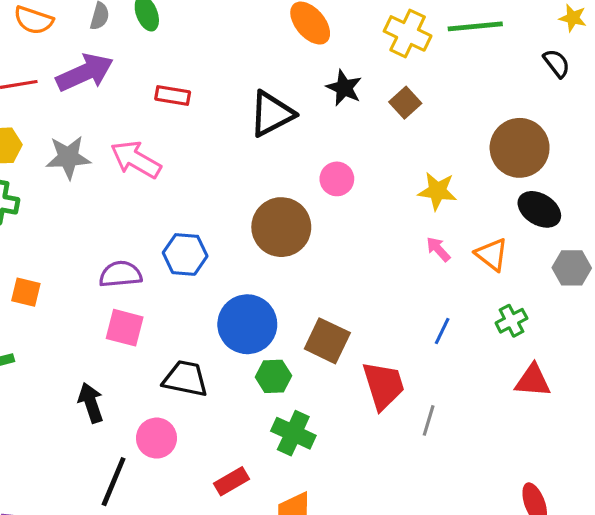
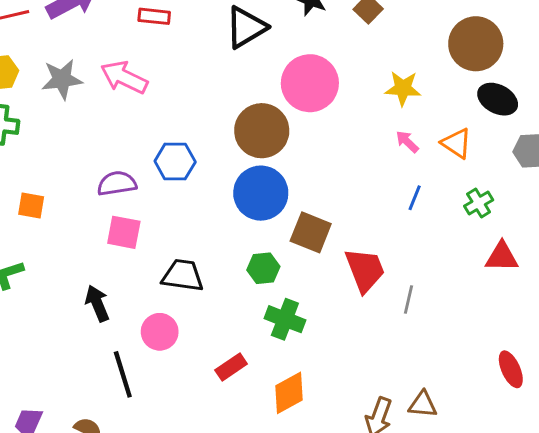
pink circle: (337, 179) -> (310, 83), size x1.8
blue circle: (247, 324) -> (261, 193), moved
blue line: (442, 331) -> (415, 198), moved
black line: (114, 482) -> (123, 374), turned -36

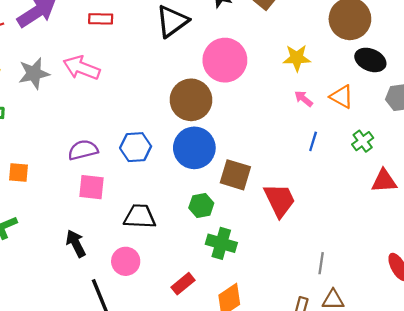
blue hexagon: (175, 161) -> (136, 147), moved
gray line: (408, 299) -> (321, 263), moved

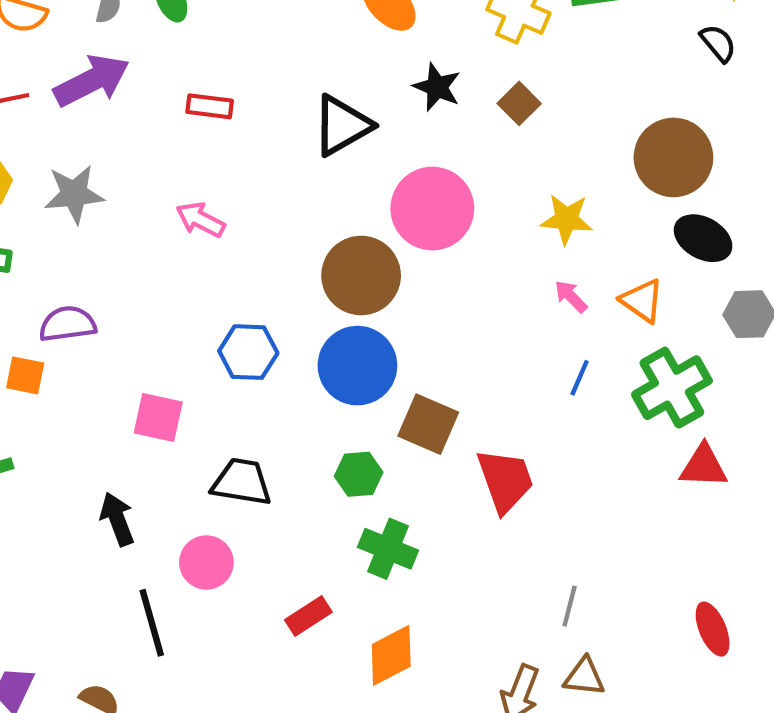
pink arrow: (82, 68) -> (200, 220), moved, size x0.7
green cross: (363, 141) -> (672, 388), size x1.8
purple semicircle: (83, 150) -> (68, 324), moved

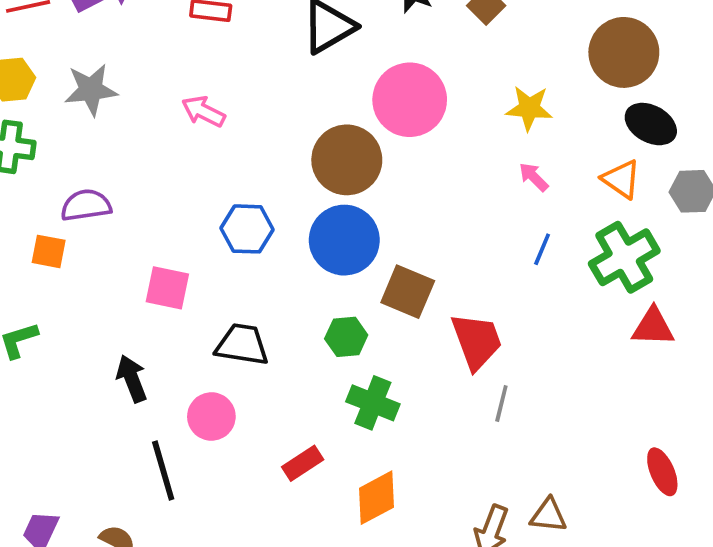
orange triangle: (642, 301) -> (621, 179), moved
gray line: (570, 606) -> (501, 403), moved

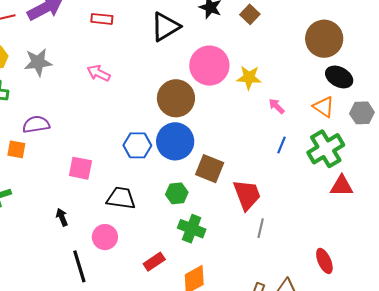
yellow star: (529, 108) -> (249, 78), moved
blue hexagon: (247, 229) -> (137, 145), moved
black arrow: (132, 379) -> (62, 217), size x0.7
red ellipse: (662, 472) -> (324, 261), moved

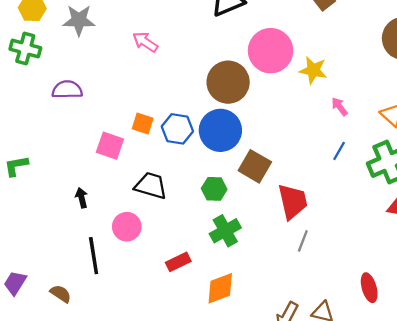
orange square: (16, 149) -> (143, 124), moved
green cross: (192, 229) -> (225, 231), turned 32

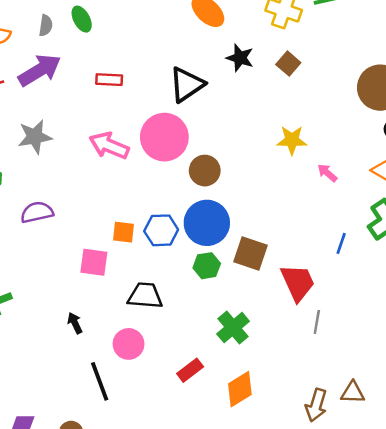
pink arrow: (145, 42) -> (109, 146), size x1.4
pink circle: (271, 51) -> (164, 137), moved
brown circle: (228, 82) -> (205, 171), size x0.7
blue line: (339, 151) -> (341, 243), moved
green hexagon: (214, 189) -> (207, 266), moved

